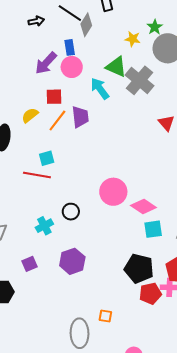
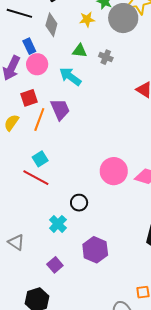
gray diamond: (86, 25) -> (51, 25), moved
green triangle: (116, 67) -> (80, 51), size x0.7
gray cross: (139, 80) -> (106, 57), size x0.5
red line: (37, 175) -> (36, 178), turned 36

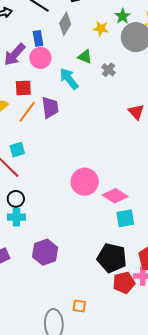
black circle: (79, 203) -> (16, 199), moved
cyan cross: (58, 224) -> (16, 217), turned 30

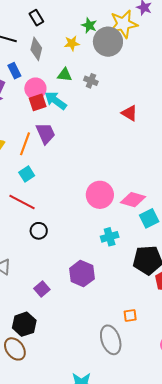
pink circle: (40, 58) -> (35, 89), moved
red square: (23, 88) -> (38, 102), moved
cyan square: (17, 150) -> (27, 174), moved
cyan cross: (16, 217) -> (110, 237), moved

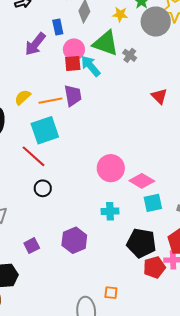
green triangle: (65, 75) -> (106, 43), size x1.8
orange line: (25, 144) -> (50, 101), turned 45
cyan square: (27, 174) -> (45, 130), size x1.8

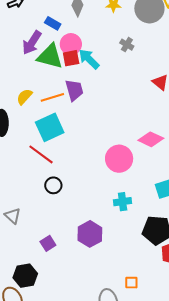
blue rectangle: (58, 27) -> (53, 23), turned -42
green triangle: (106, 43) -> (50, 56), moved
pink diamond: (142, 181) -> (151, 139), moved

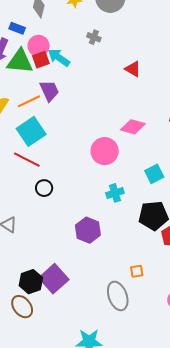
purple square: (48, 243) -> (54, 279), moved, size x1.8

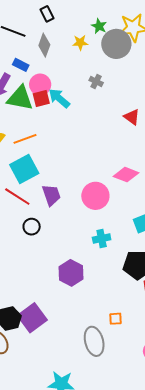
purple trapezoid: (49, 91) -> (51, 195), moved

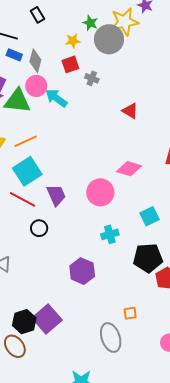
gray diamond: (44, 45) -> (35, 61), moved
blue rectangle: (21, 65) -> (14, 55), moved
red square: (41, 99) -> (70, 64), moved

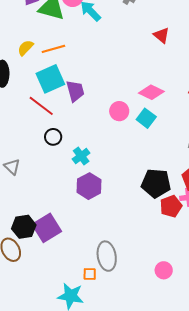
pink circle: (100, 192) -> (119, 111), size x0.7
purple trapezoid: (56, 195) -> (75, 91), moved
cyan square: (150, 216) -> (146, 118), moved, turned -36
cyan cross: (110, 234) -> (81, 156), moved, turned -30
orange square: (130, 313) -> (90, 274), moved

